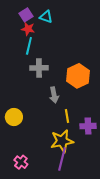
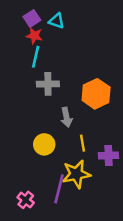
yellow circle: (14, 117) -> (44, 144), moved
purple line: (62, 159) -> (59, 189), moved

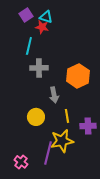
red star: (34, 36) -> (42, 27), moved

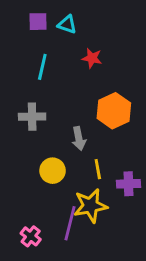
purple square: (26, 15) -> (38, 22), turned 32
red star: (42, 27) -> (92, 58), moved
gray cross: (39, 68) -> (32, 117), moved

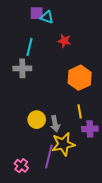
purple square: (38, 22) -> (37, 13), moved
gray cross: (32, 117) -> (22, 68), moved
gray arrow: (79, 138) -> (55, 124), moved
yellow line: (98, 169) -> (80, 111), moved

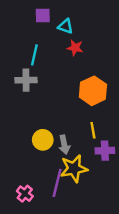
cyan triangle: (47, 17) -> (65, 26), moved

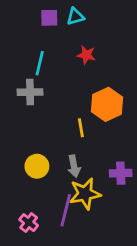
cyan triangle: (65, 26) -> (75, 16), moved, turned -35
yellow line: (93, 130) -> (81, 128), moved
yellow circle: (43, 140) -> (37, 166), moved

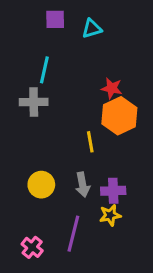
cyan triangle: (75, 16) -> (92, 29), moved
red star: (86, 55) -> (112, 88), moved
purple cross: (121, 173) -> (113, 191), moved
yellow star: (85, 194) -> (110, 215), moved, size x0.6

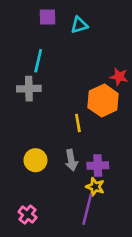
red star: (112, 88) -> (119, 77), moved
yellow star: (110, 215) -> (95, 187), turned 30
purple line: (73, 234) -> (87, 209), moved

